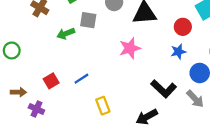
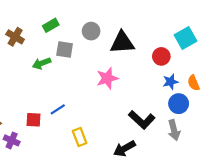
blue star: (178, 52) -> (171, 82), moved
red square: (51, 81) -> (34, 120), moved, turned 35
gray arrow: (195, 99) -> (174, 130), turned 30

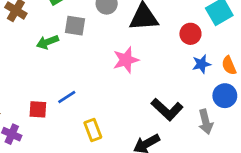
blue circle: (179, 104) -> (225, 96), moved

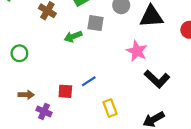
pink star: (126, 60) -> (137, 51), turned -30
black L-shape: (167, 109) -> (157, 79), moved

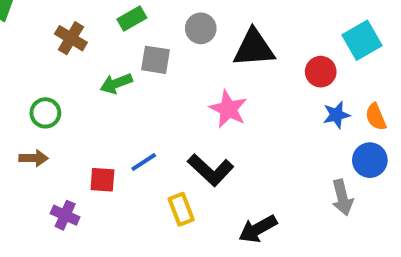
green circle: (19, 53) -> (45, 113), moved
black L-shape: (157, 79) -> (211, 170), moved
brown arrow: (26, 95) -> (34, 158), moved

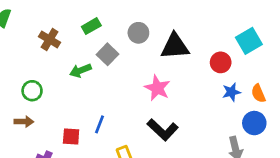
gray square: (156, 60) -> (107, 54), turned 35
blue line: (144, 162) -> (99, 124), turned -36
black L-shape: (211, 170) -> (163, 130), moved

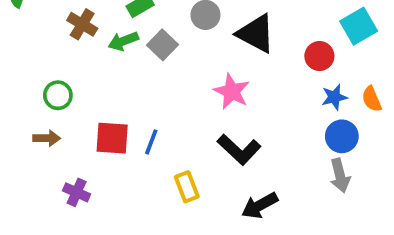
black triangle: (175, 46) -> (256, 34), turned 32
green arrow: (81, 71) -> (123, 41), moved
blue circle: (254, 123) -> (342, 136), moved
red square: (71, 137) -> (112, 138), moved, size x1.4

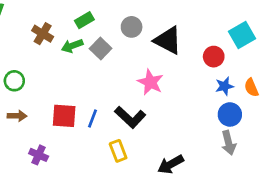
green circle: (58, 95) -> (14, 81), moved
black L-shape: (239, 149) -> (130, 117), moved

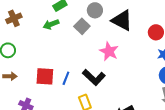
brown cross: (43, 34) -> (14, 18), moved, turned 35
gray square: (101, 48) -> (82, 26), moved

